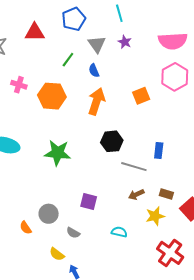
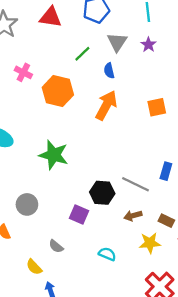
black hexagon: (112, 141) -> (102, 193), moved
gray circle: (49, 214) -> (27, 204), moved

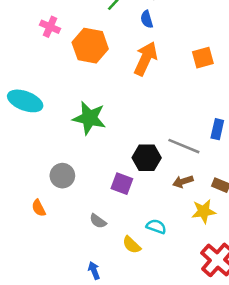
yellow semicircle: (34, 267) -> (132, 245), moved

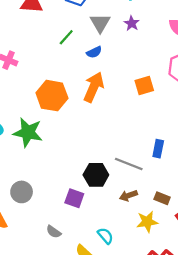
blue semicircle: (147, 19) -> (94, 52), turned -98
orange hexagon: (90, 46) -> (52, 96), moved
green star: (89, 118) -> (28, 132), moved
cyan semicircle: (156, 227) -> (105, 236), turned 30

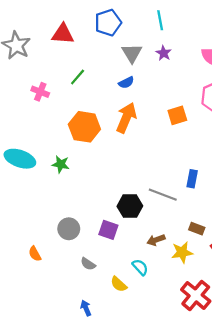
green line: (66, 37) -> (78, 77), moved
green star: (28, 132) -> (61, 164), size x0.6
gray circle: (22, 192) -> (69, 229), moved
brown arrow: (128, 196) -> (156, 240), moved

